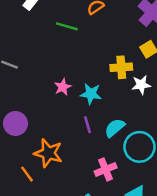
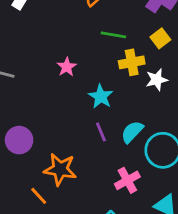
green line: (67, 26) -> (113, 35), moved
pink star: (63, 87) -> (67, 67), moved
cyan star: (91, 94) -> (101, 96), turned 30

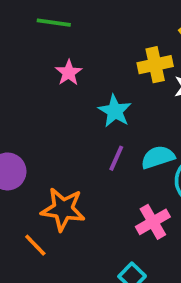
green line: (113, 35) -> (54, 23), moved
purple line: (101, 132) -> (116, 158), turned 48
cyan semicircle: (132, 132) -> (158, 157), turned 30

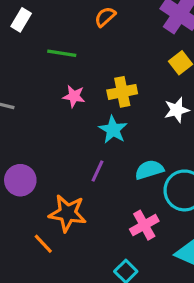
yellow cross: (155, 65) -> (122, 92), moved
pink star: (69, 73) -> (74, 96), turned -30
purple line: (116, 158) -> (98, 171), moved

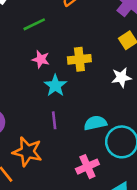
green line: (62, 53) -> (34, 24), turned -40
cyan star: (113, 130) -> (55, 86), moved
purple line: (98, 171) -> (54, 120), turned -36

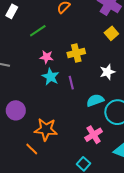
white star: (121, 77) -> (107, 72), moved
cyan star: (55, 86) -> (51, 77), moved
purple line: (54, 120) -> (71, 83), moved

